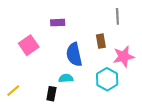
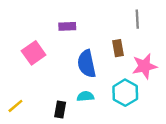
cyan semicircle: (66, 78) -> (85, 96), moved

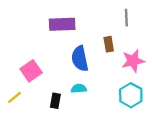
purple rectangle: (67, 26) -> (62, 24), size x1.6
pink square: (34, 53) -> (31, 71), moved
cyan hexagon: (125, 93) -> (131, 95), moved

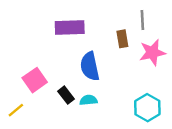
brown rectangle: (109, 44) -> (122, 39), moved
pink star: (133, 61) -> (152, 53), moved
black rectangle: (55, 101) -> (66, 95), moved, turned -48

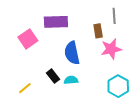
pink star: (152, 53) -> (111, 49), moved
pink square: (35, 80) -> (28, 39), moved
yellow line: (16, 110) -> (25, 88), moved

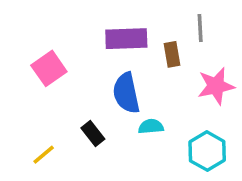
purple rectangle: (56, 22) -> (126, 39), moved
pink star: (111, 49) -> (216, 86), moved
cyan semicircle: (71, 80) -> (151, 126), moved

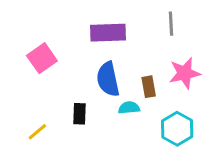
brown rectangle: (172, 54) -> (149, 87), moved
black rectangle: (93, 133) -> (79, 114), turned 40

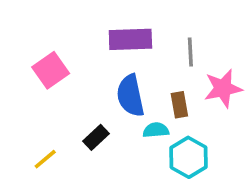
gray line: (171, 24) -> (190, 52), moved
black rectangle: (79, 114) -> (96, 137), turned 45
cyan hexagon: (177, 129) -> (189, 157), moved

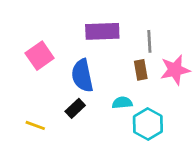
blue semicircle: (130, 96) -> (82, 76), moved
brown rectangle: (179, 105) -> (141, 70), moved
yellow line: (45, 159) -> (35, 125), turned 60

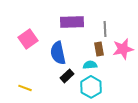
cyan semicircle: (122, 103) -> (90, 65), moved
black rectangle: (75, 108) -> (67, 76), moved
cyan hexagon: (148, 124) -> (91, 87), moved

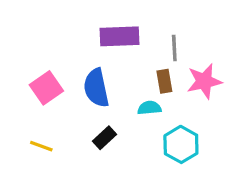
pink square: (28, 39) -> (46, 88), moved
black rectangle: (67, 76) -> (105, 138), moved
cyan hexagon: (91, 87) -> (181, 144), moved

